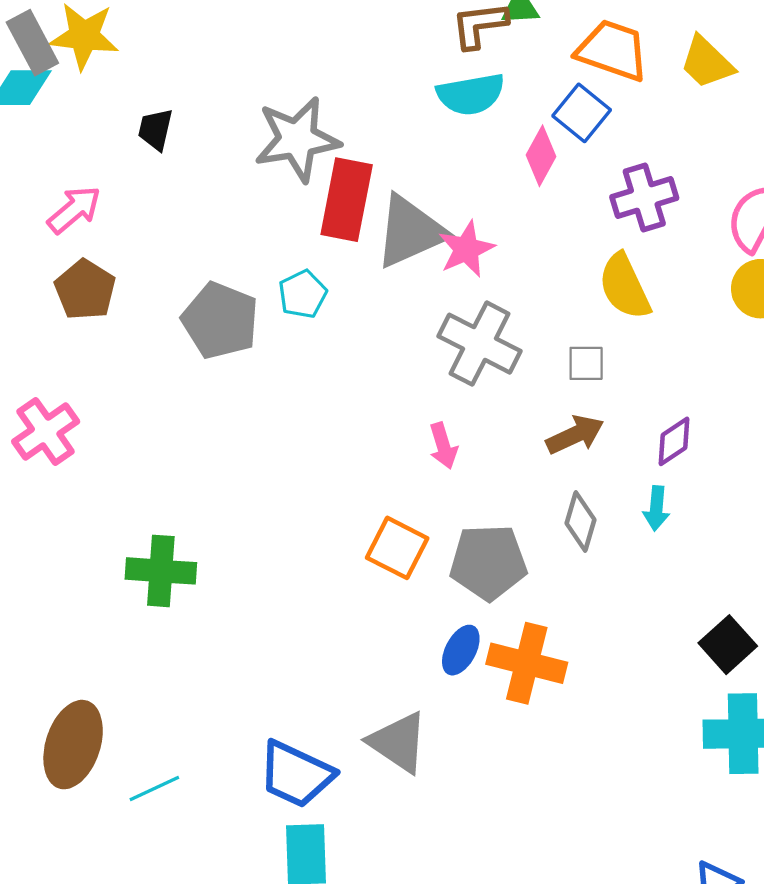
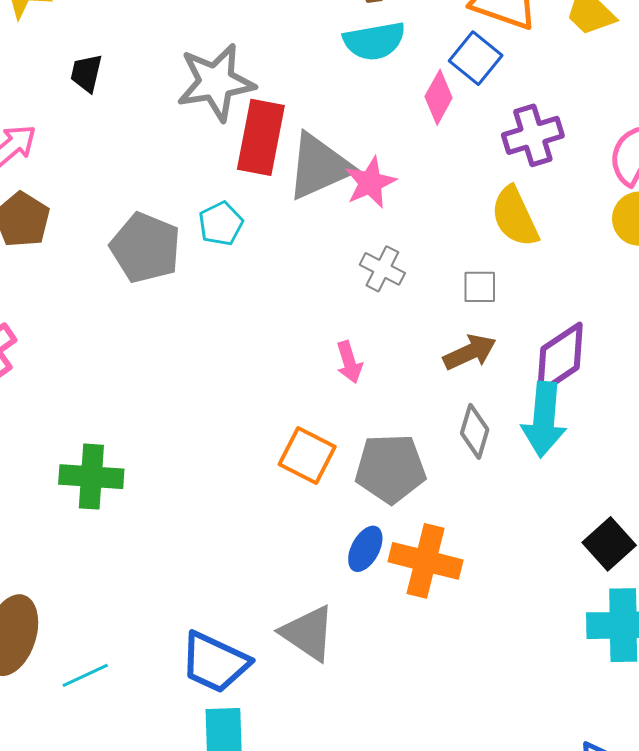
gray cross: (480, 344) -> (382, 269), size x0.6
purple diamond: (674, 441) -> (560, 358), size x1.6
cyan arrow: (656, 508) -> (544, 419), size x1.8

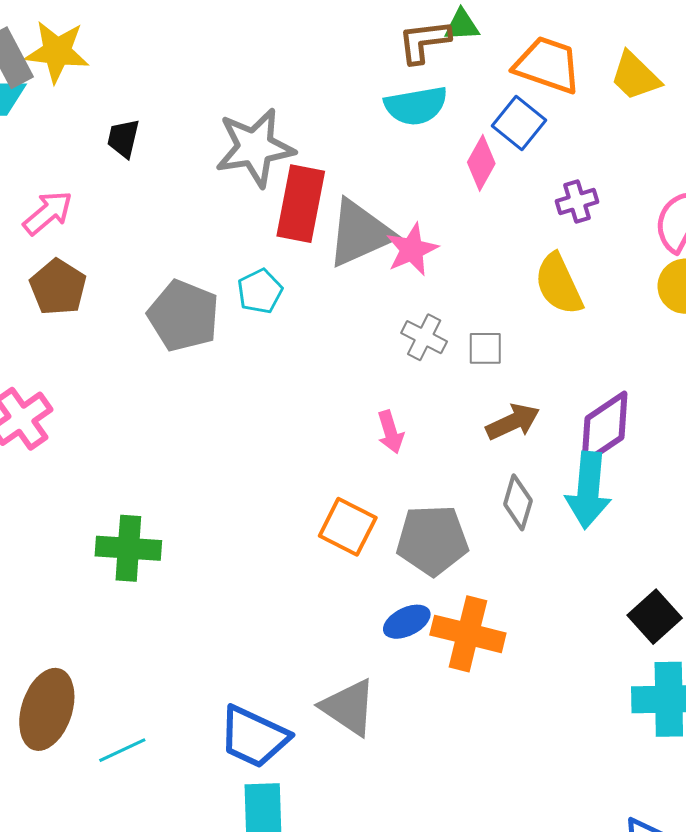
purple cross: (533, 135) -> (577, 202), size x0.7
gray square: (480, 287) -> (485, 348), moved
blue ellipse: (365, 549) -> (407, 622), turned 36

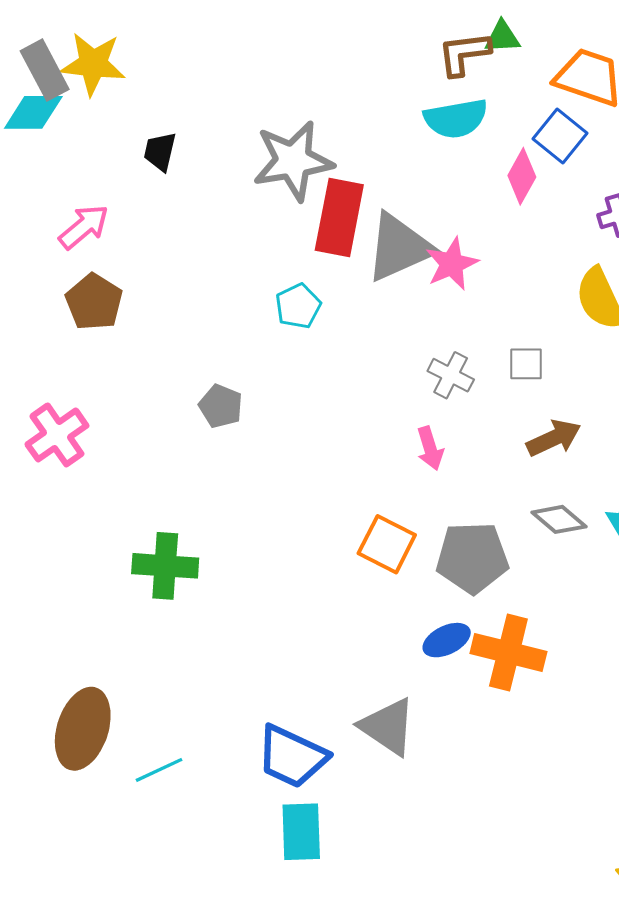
gray pentagon: (183, 316) -> (221, 406), moved, size x0.6
gray cross: (424, 337) -> (451, 375), moved
gray diamond: (518, 502) -> (559, 519), turned -66

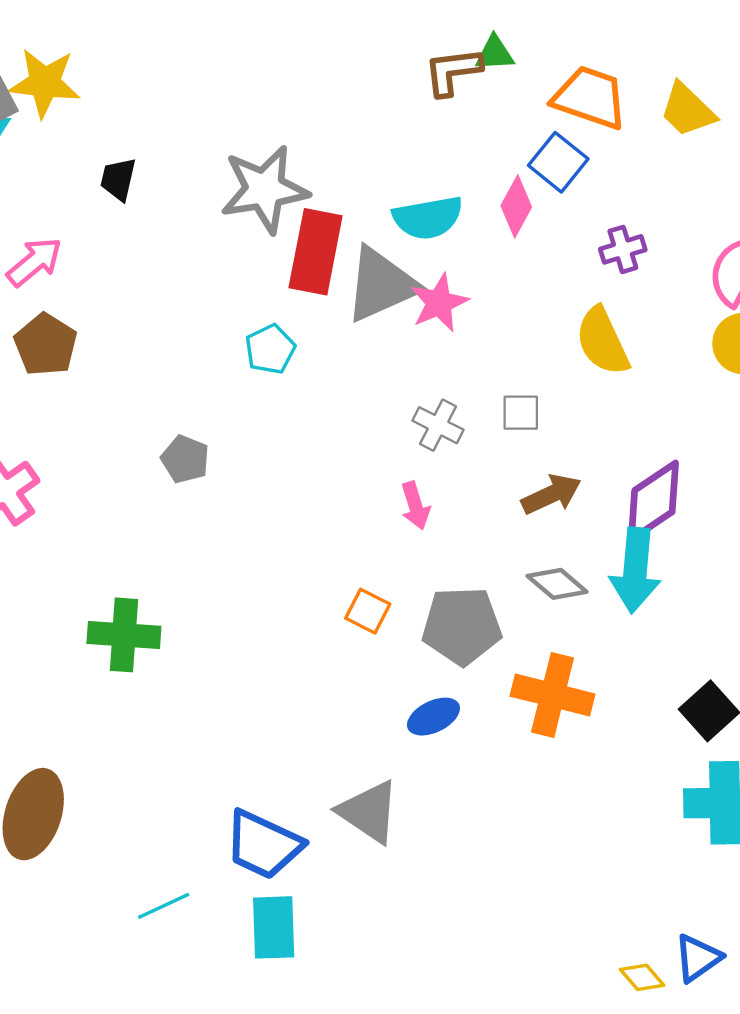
cyan semicircle: (456, 119) -> (428, 218), moved
orange square: (387, 544) -> (368, 611), size x0.7
orange cross: (508, 652) -> (553, 695), moved
cyan line: (159, 770) -> (164, 906), moved

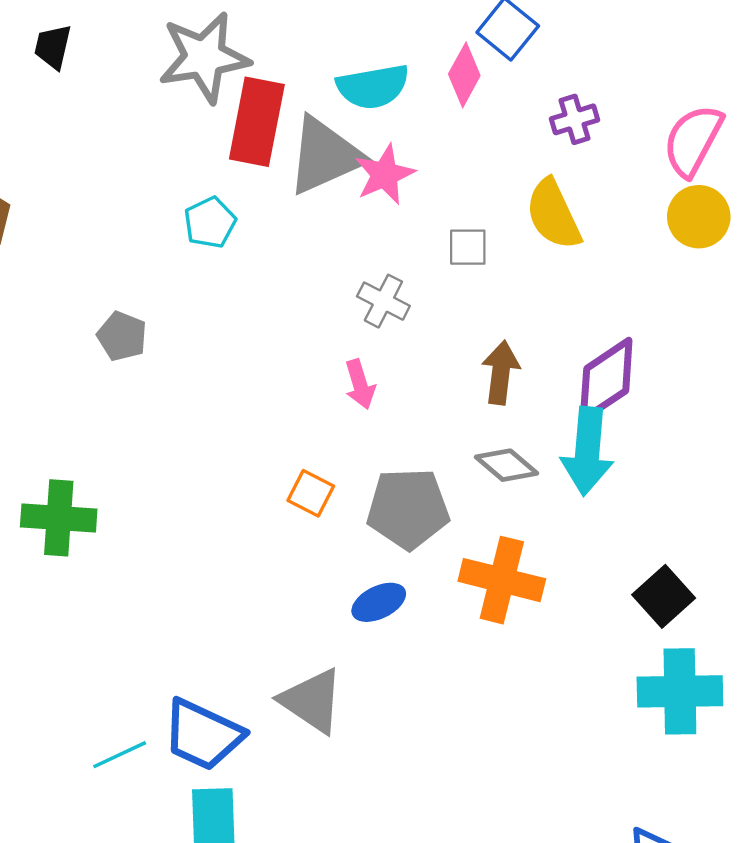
gray square: (521, 413) -> (468, 247), moved
brown arrow: (551, 494) -> (501, 373), turned -58
cyan line: (164, 906) -> (120, 755), moved

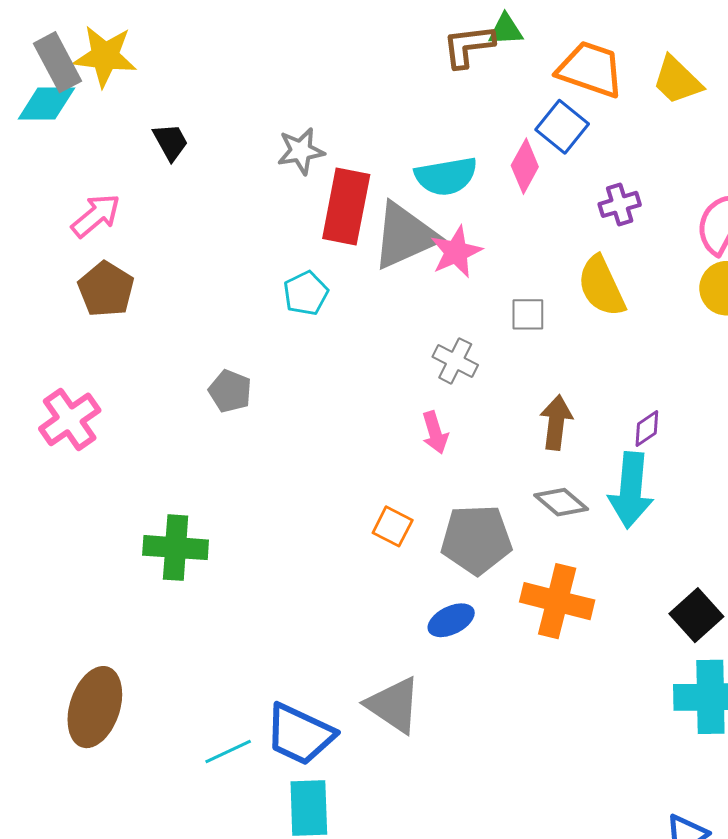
black trapezoid: (53, 47) -> (171, 142), turned 138
gray star: (204, 57) -> (301, 151), size x0.6
purple diamond: (606, 380) -> (647, 429), size x0.5

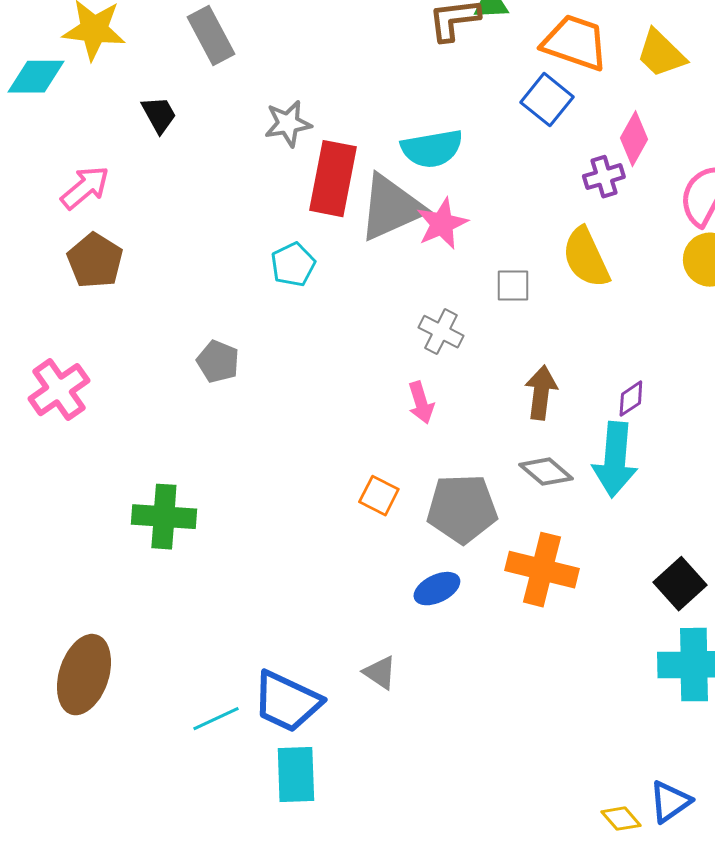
gray rectangle: (58, 62) -> (211, 36), moved
pink diamond: (525, 166) -> (634, 139), moved
gray triangle: (394, 705) -> (380, 673), size x0.6

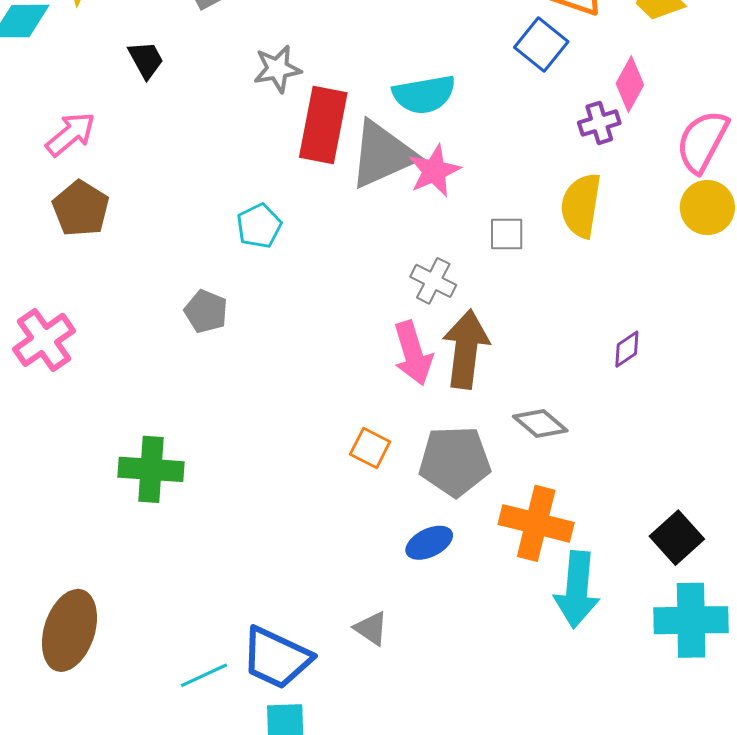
yellow semicircle: (586, 258) -> (581, 205), turned 34
cyan pentagon: (293, 265) -> (259, 226), moved
brown arrow: (541, 393) -> (466, 349), moved, size x1.4
pink arrow: (421, 403) -> (413, 353), size x1.5
cyan arrow: (615, 460) -> (577, 590), moved

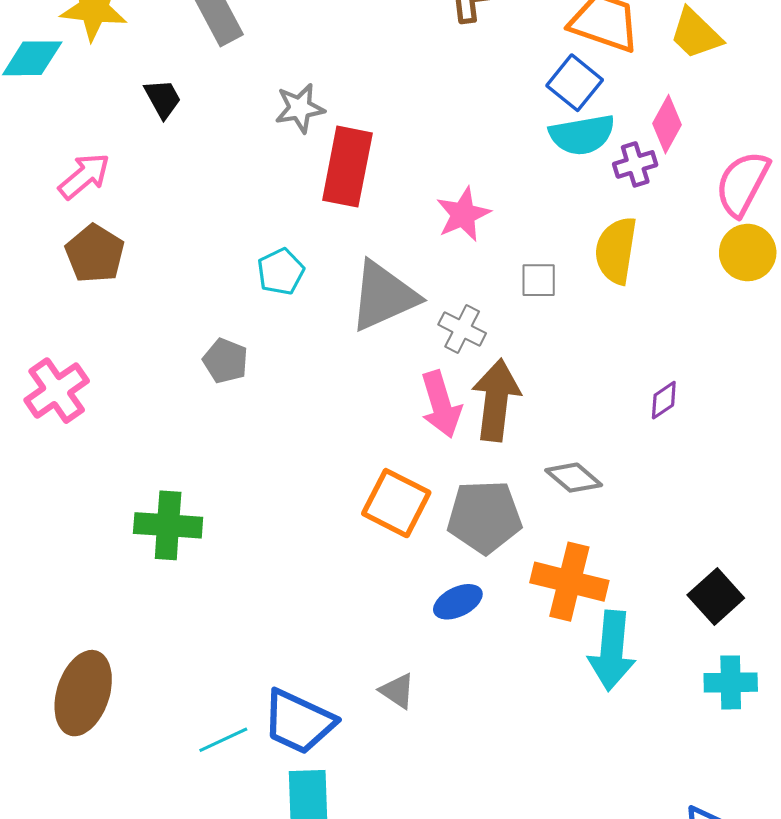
cyan semicircle: (424, 94) -> (582, 135), moved
gray triangle: (382, 155) -> (384, 296), moved
orange square: (370, 448) -> (396, 503), size x1.6
cyan cross: (691, 620) -> (731, 682), size x0.7

